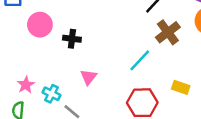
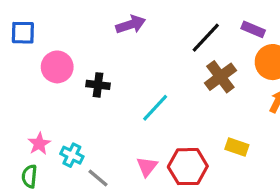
cyan line: (140, 60) -> (155, 108), moved
pink triangle: (89, 77) -> (147, 167), moved

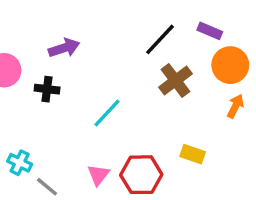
purple arrow: (131, 24) -> (64, 48), moved

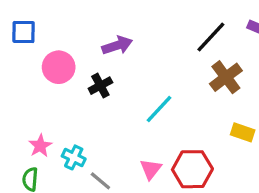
black cross: (47, 89) -> (100, 86), turned -35
yellow rectangle: (193, 154) -> (243, 132), moved

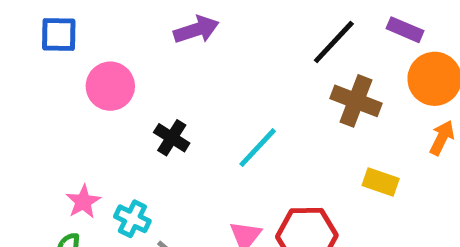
purple arrow: (117, 45) -> (196, 30), moved
brown cross: (226, 77) -> (356, 101), turned -32
black cross: (100, 86) -> (172, 138), moved, turned -30

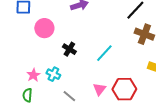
cyan cross: (132, 219) -> (53, 74), moved

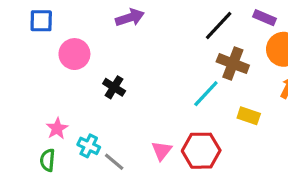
cyan line: (104, 53) -> (206, 94), moved
cyan cross: (53, 74) -> (89, 146), moved

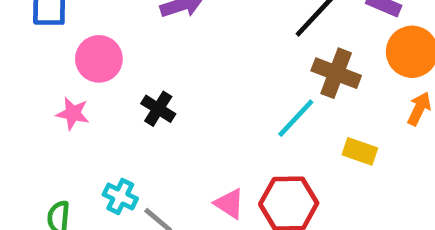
pink star: (57, 128) -> (73, 113), moved, turned -30
pink triangle: (162, 151) -> (229, 204), turned -35

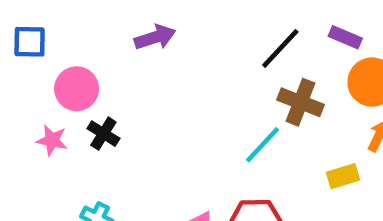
black cross: (158, 109) -> (103, 134), moved
yellow rectangle: (360, 151) -> (343, 176), moved, turned -36

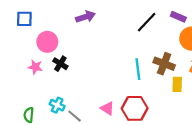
brown cross: (300, 102) -> (164, 64), moved
cyan line: (262, 145) -> (138, 69), turned -50
yellow rectangle: (343, 176) -> (177, 84), turned -72

